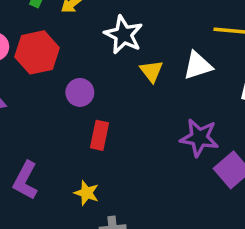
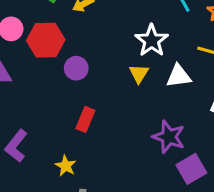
white star: (123, 35) -> (152, 41), moved
purple circle: (80, 92) -> (76, 68), moved

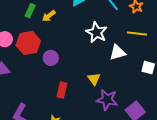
yellow triangle: (139, 74) -> (94, 79), moved
purple star: (169, 137) -> (107, 100), moved

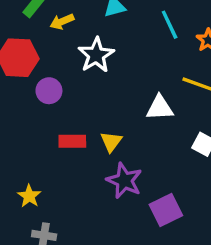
white star: (97, 32) -> (96, 55), moved
red rectangle: (62, 90) -> (72, 141), moved, turned 63

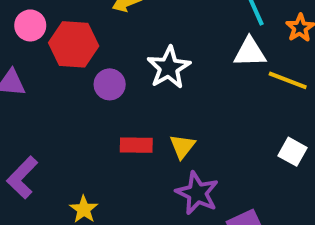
white star: (96, 55) -> (169, 68), moved
white triangle: (160, 108) -> (250, 52), moved

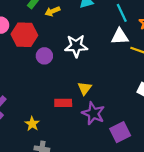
white star: (169, 68) -> (76, 46), turned 30
red rectangle: (136, 145) -> (63, 103), moved

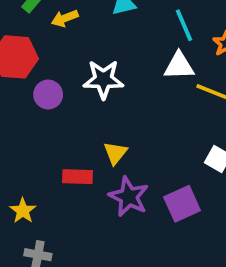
purple square: (120, 132) -> (182, 204), moved

